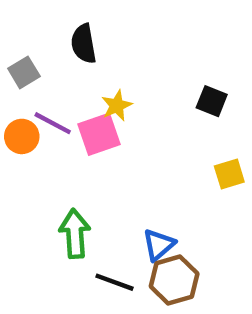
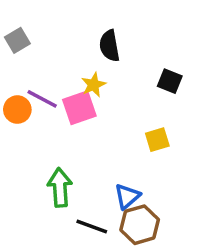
black semicircle: (84, 44) -> (109, 46), moved
gray square: (24, 72) -> (17, 40), moved
yellow square: (229, 174) -> (157, 140), moved

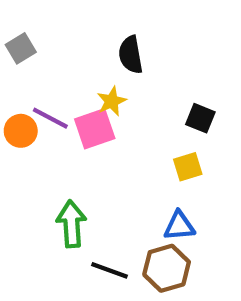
black square: (170, 81) -> (200, 118), moved
blue triangle: (127, 196) -> (179, 226), moved, turned 36

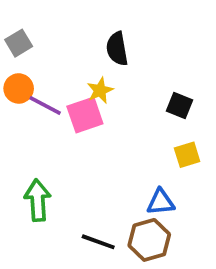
orange circle: (21, 131) -> (19, 88), moved
yellow square: (188, 167) -> (187, 155), moved
green arrow: (71, 224) -> (38, 200), moved

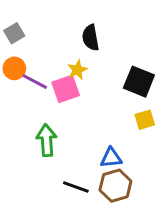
black square: (180, 106) -> (139, 82), size x1.5
green arrow: (38, 200) -> (47, 140), moved
blue triangle: (161, 202) -> (111, 158), moved

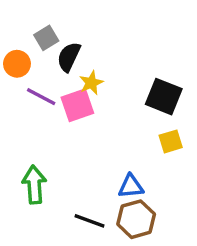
gray square: (14, 33) -> (46, 38), moved
black semicircle: (91, 38) -> (69, 57), moved, turned 35
orange circle: (14, 68) -> (17, 64), moved
green arrow: (47, 140) -> (34, 185), moved

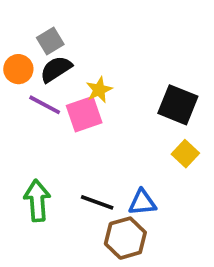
black semicircle: (69, 57) -> (56, 69), moved, turned 32
yellow square: (171, 141) -> (185, 154), turned -30
brown hexagon: (136, 219) -> (125, 238), moved
black line: (90, 221) -> (97, 202), moved

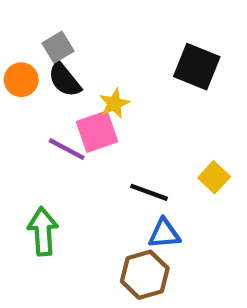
black semicircle: (56, 69) -> (65, 80), turned -96
purple line: (45, 105) -> (67, 149), moved
black square: (178, 105) -> (197, 67), moved
black line: (97, 202) -> (149, 192), moved

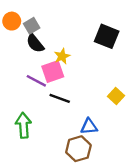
orange circle: (21, 80) -> (12, 21), moved
black line: (149, 192) -> (60, 98), moved

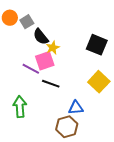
black square: (107, 36) -> (97, 45), moved
black semicircle: (35, 43) -> (41, 37), moved
yellow square: (116, 96) -> (99, 82), size x1.5

